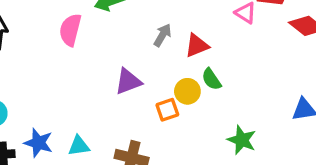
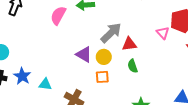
gray arrow: (162, 35) -> (111, 33), size x1.6
purple triangle: (128, 82) -> (84, 54), turned 36
yellow circle: (187, 91) -> (104, 57), moved

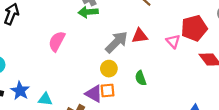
pink semicircle: (58, 15) -> (57, 41), moved
red triangle: (129, 44) -> (140, 36), moved
purple triangle: (84, 54) -> (94, 94), moved

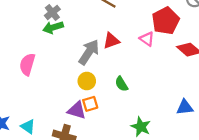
cyan triangle: (45, 99) -> (28, 126), turned 40

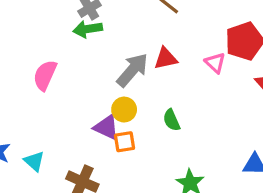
purple triangle: (77, 110) -> (106, 127), moved

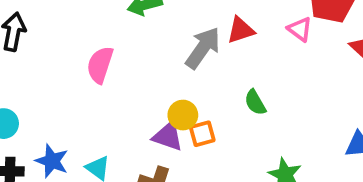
yellow circle: (124, 110) -> (183, 115), moved
purple triangle: (106, 127) -> (168, 136), moved

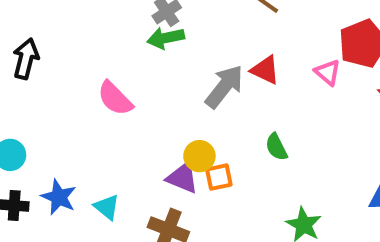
red triangle: (241, 30) -> (265, 70), turned 40
pink semicircle: (100, 65) -> (115, 98), turned -66

